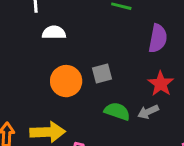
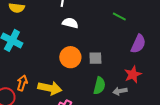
green semicircle: (117, 111) -> (99, 86), turned 72

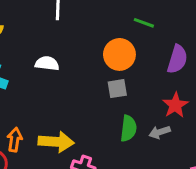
white semicircle: (70, 23) -> (47, 63), moved
orange circle: (70, 57) -> (119, 54), moved

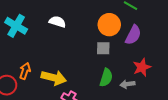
purple semicircle: (177, 59) -> (133, 35), moved

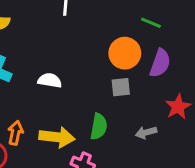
white semicircle: (57, 22) -> (50, 80), moved
green semicircle: (106, 78) -> (99, 127), moved
gray arrow: (127, 84) -> (146, 132), moved

